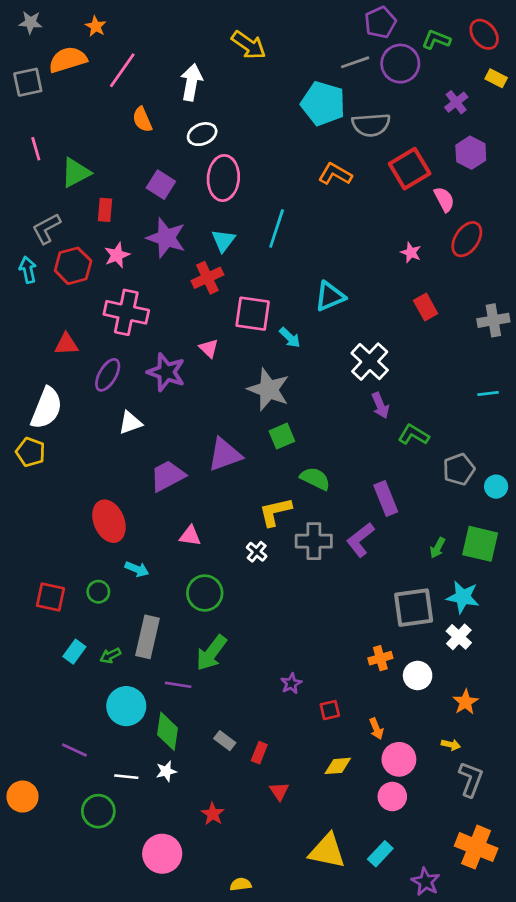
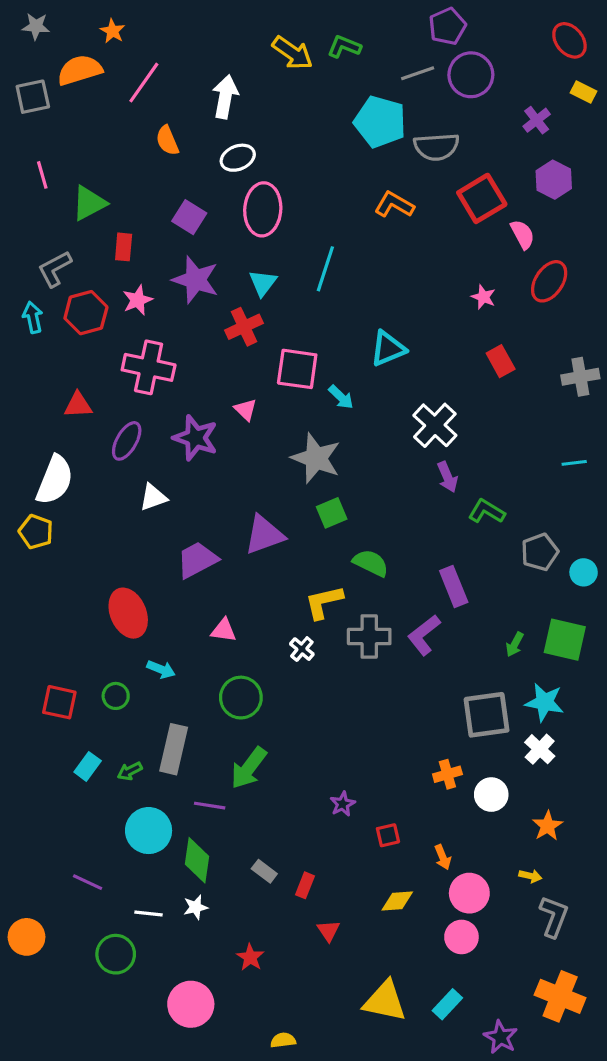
green L-shape: (436, 40) -> (344, 47), moved

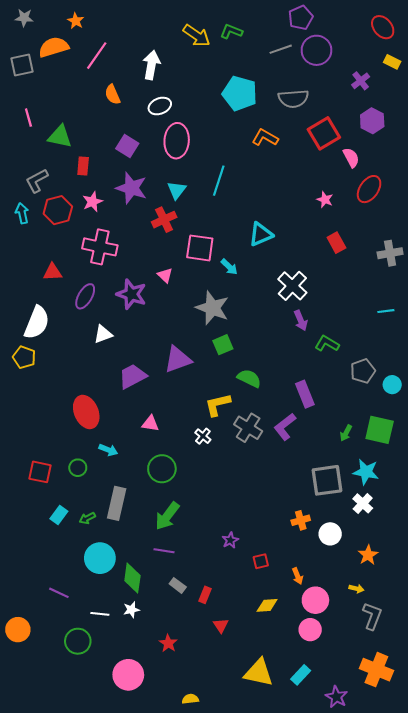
cyan pentagon: (380, 122) -> (240, 93), moved
green triangle: (89, 203) -> (60, 137), turned 40
gray cross: (369, 637) -> (248, 428), turned 32
purple line: (210, 806) -> (164, 551), moved

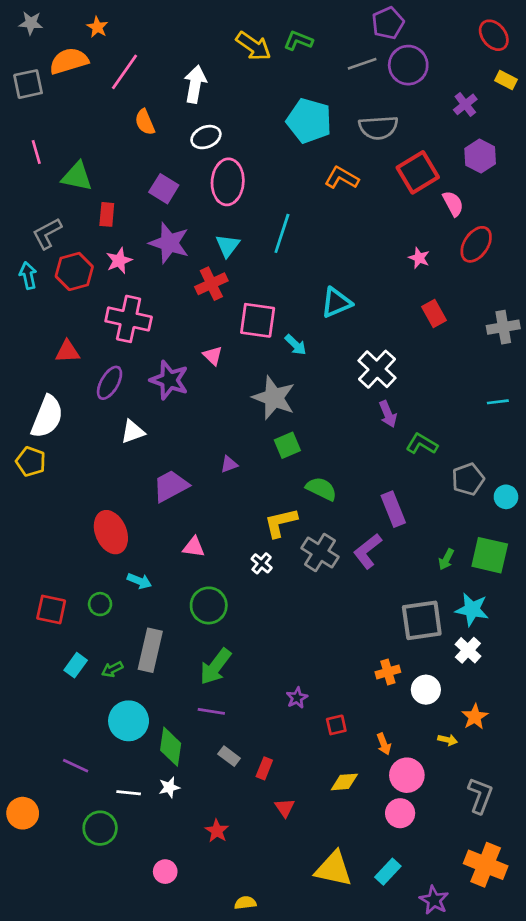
purple triangle: (178, 359) -> (229, 464), size x0.5
yellow arrow: (356, 589) -> (448, 740), moved
pink circle: (128, 675) -> (165, 872), size x0.6

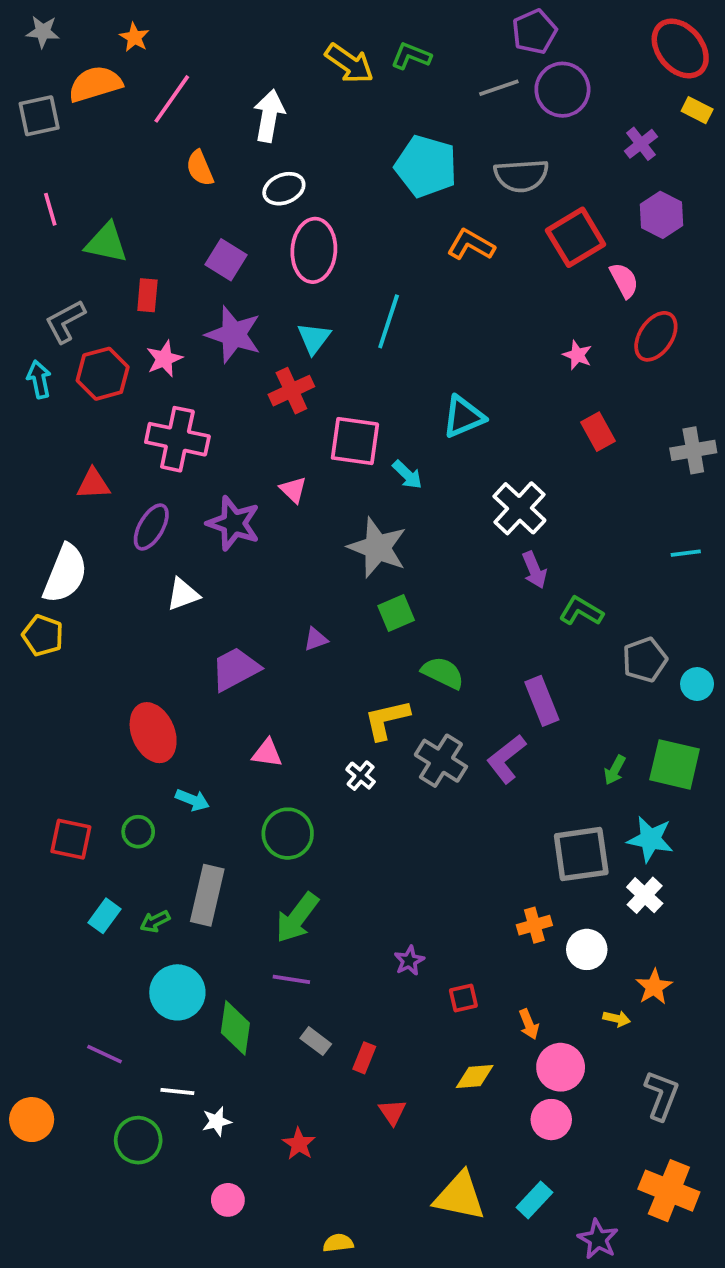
red ellipse: (494, 35) -> (680, 48), size x1.4
white star: (169, 787) -> (217, 1121), moved

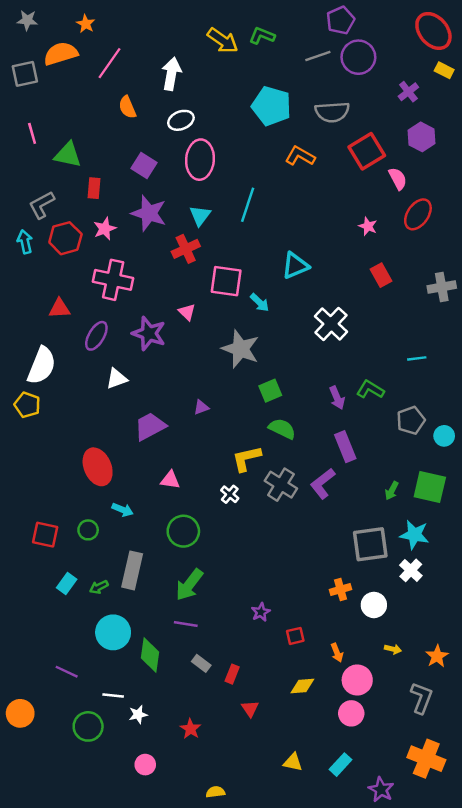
cyan line: (686, 553) -> (417, 358), moved
purple arrow: (534, 570) -> (337, 398), moved
green square: (396, 613) -> (270, 391), moved
orange star: (654, 987) -> (437, 656), moved
yellow triangle: (460, 1196) -> (293, 762), size x0.6

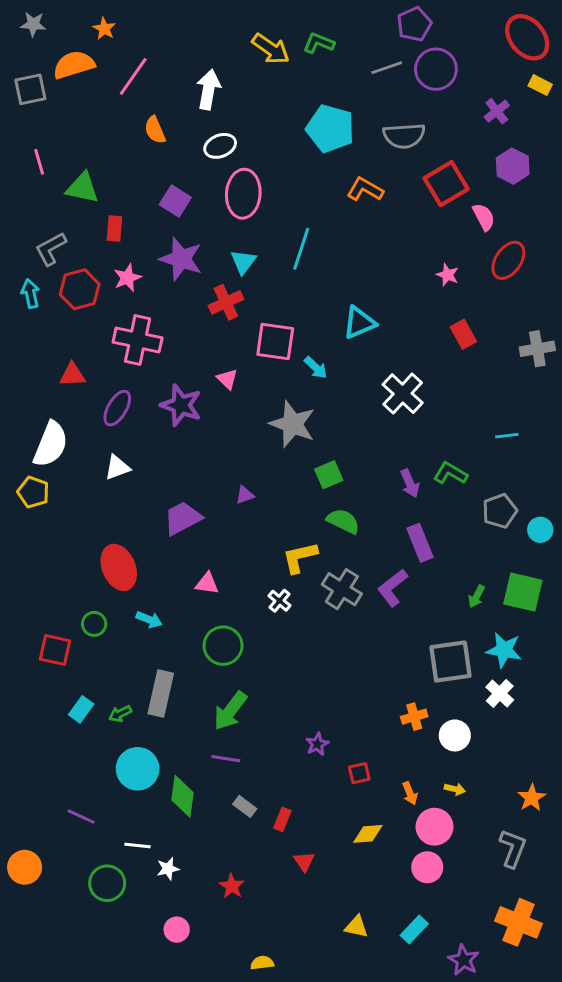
white triangle: (117, 379) -> (117, 467), moved
green circle: (88, 530) -> (94, 624), moved
yellow arrow: (393, 649) -> (455, 789), moved

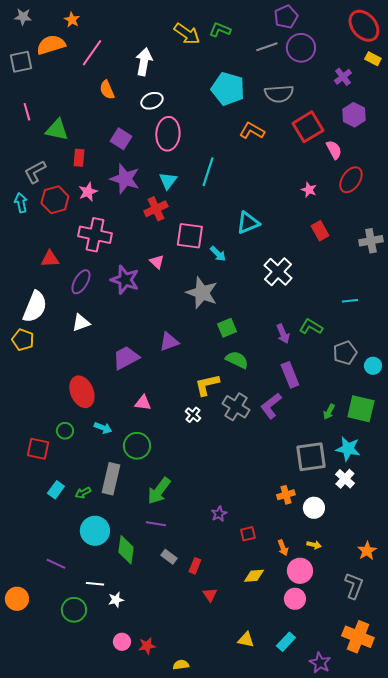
purple triangle: (245, 495) -> (169, 342), size x1.5
green circle: (223, 646) -> (137, 446), moved
red star: (232, 886) -> (147, 646), moved, turned 30

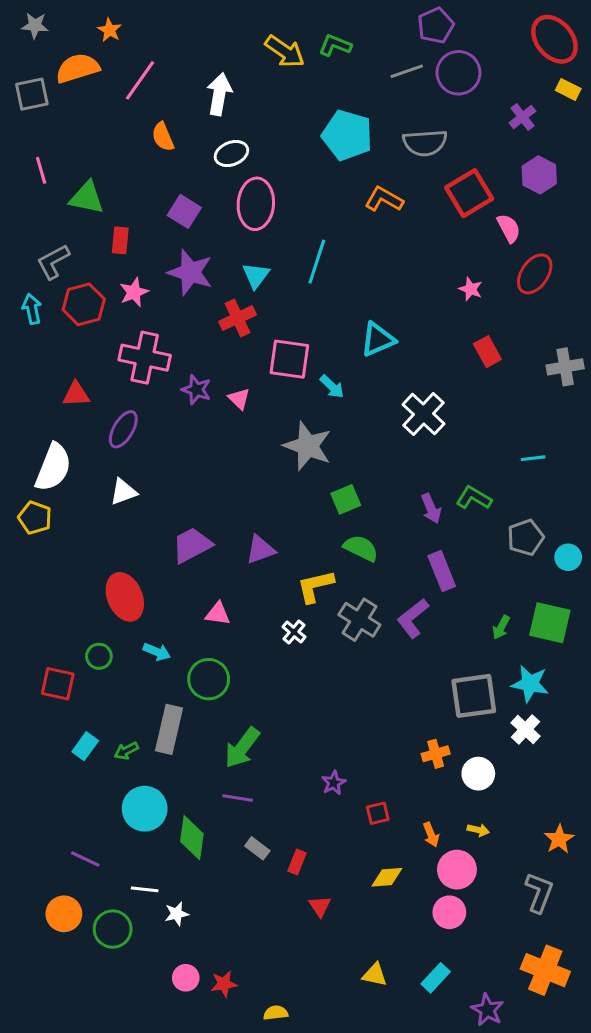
purple star: (125, 280) -> (196, 390), moved, size x0.7
purple triangle: (169, 342) -> (260, 550), moved
orange circle: (17, 599) -> (64, 914), moved

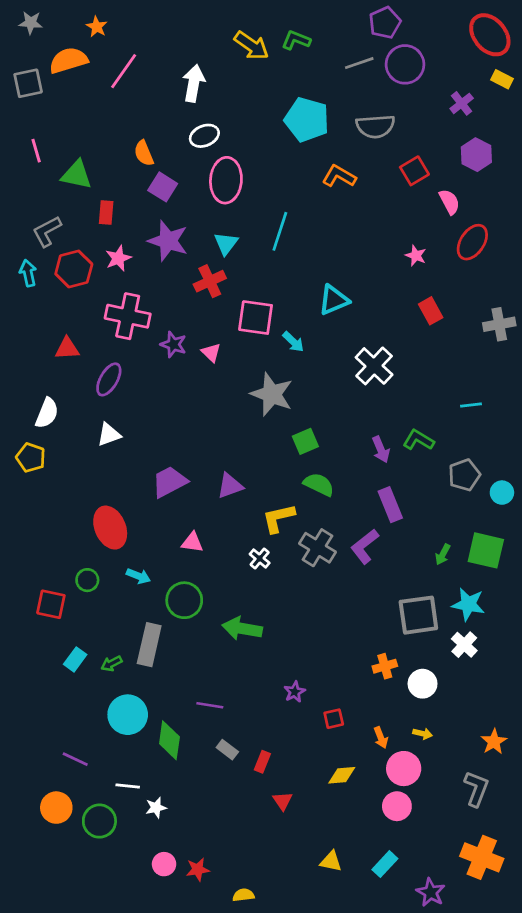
orange semicircle: (163, 137) -> (144, 153), moved
red square: (469, 193) -> (414, 171), size x0.7
white semicircle: (53, 467) -> (47, 413), size x0.7
green arrow: (242, 748) -> (242, 629), moved, turned 63

